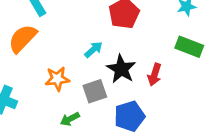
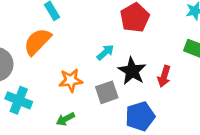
green arrow: (70, 119) -> (65, 119), moved

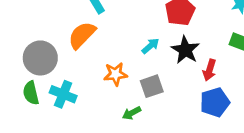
black star: (132, 71) -> (185, 50), moved
blue pentagon: (140, 116) -> (215, 102), moved
green arrow: (65, 119) -> (132, 113), moved

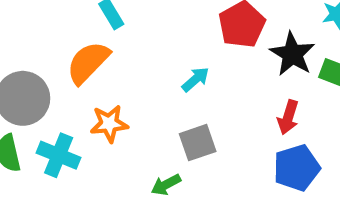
black star: (185, 50) -> (292, 54), moved
orange star: (115, 74) -> (109, 124), moved

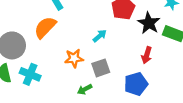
orange star: (109, 124) -> (74, 58), moved
blue pentagon: (297, 168) -> (136, 84), moved

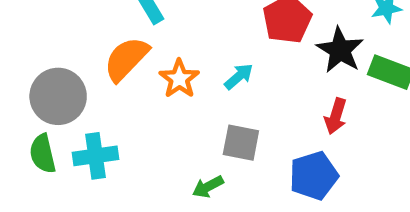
orange star: (74, 58) -> (179, 79), moved, turned -30
gray square: (101, 68) -> (241, 143), turned 30
cyan cross: (30, 74) -> (96, 156), turned -30

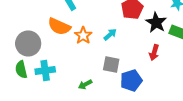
orange semicircle: (126, 59) -> (59, 26), turned -110
blue pentagon: (314, 176) -> (131, 80), moved
green arrow: (208, 187) -> (85, 84), moved

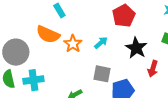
black star: (156, 22) -> (136, 48), moved
red arrow: (154, 52) -> (153, 69), moved

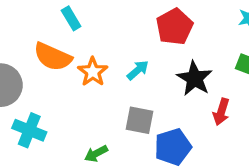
cyan cross: (33, 80) -> (29, 130), turned 30

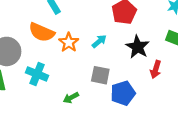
cyan cross: (29, 130) -> (37, 74), moved

